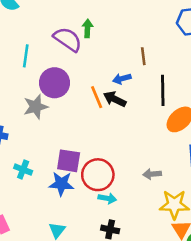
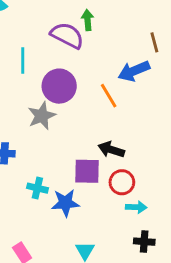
blue arrow: (122, 79) -> (134, 71), size x1.5
black arrow: (115, 99) -> (111, 150), moved
red circle: (98, 175) -> (122, 182), size x0.7
blue star: (61, 184) -> (65, 203), moved

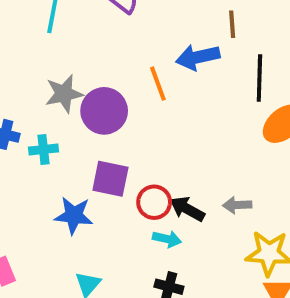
purple circle: (59, 86) -> (104, 111), moved
black arrow: (111, 150) -> (187, 209), moved
cyan cross: (37, 188) -> (43, 150), moved, turned -30

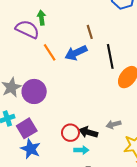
orange line: (158, 84) -> (50, 52), moved
purple square: (110, 179) -> (27, 128), moved, turned -30
blue star: (74, 215) -> (31, 149), turned 30

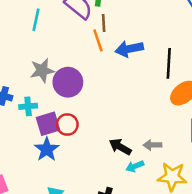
brown line: (90, 32) -> (104, 23), moved
red circle: (70, 133) -> (67, 125), moved
cyan arrow: (81, 150) -> (135, 166), moved, turned 144

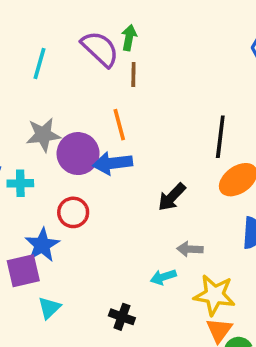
orange line: (98, 40) -> (119, 125), moved
blue arrow: (129, 49) -> (113, 163), moved
purple square: (48, 124) -> (23, 271), moved
black arrow: (120, 147) -> (172, 197), moved, turned -80

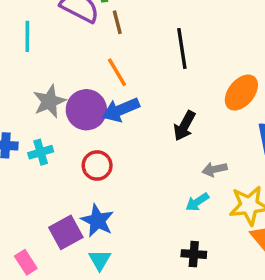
black line: (220, 137) -> (182, 49), moved
blue star: (42, 245) -> (97, 221), moved
black cross: (122, 317) -> (194, 254), moved

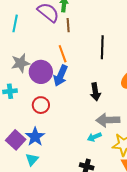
blue arrow: (121, 110) -> (61, 76), turned -55
black arrow: (184, 126) -> (95, 92), turned -48
gray arrow: (215, 169) -> (108, 120), size x1.6
purple square: (66, 232) -> (16, 140), turned -30

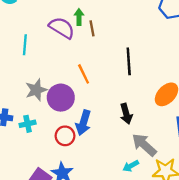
brown line: (68, 25) -> (92, 28), moved
blue arrow: (61, 76) -> (83, 123), moved
gray arrow: (108, 120) -> (144, 145), turned 50

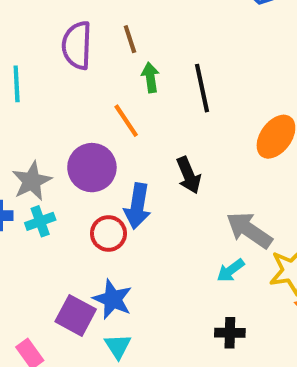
green arrow: (79, 17) -> (150, 77), moved
purple semicircle: (62, 28) -> (77, 45), turned -112
gray star: (36, 90) -> (32, 181), moved
black arrow: (126, 114) -> (189, 175), moved

